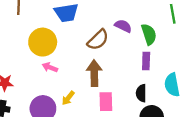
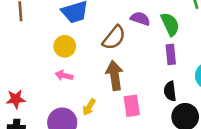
yellow circle: (43, 42) -> (65, 46), moved, size x0.7

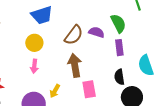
purple semicircle: (140, 19) -> (97, 32), moved
pink arrow: (64, 75) -> (34, 66), turned -96

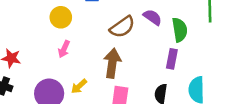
purple semicircle: (97, 32) -> (152, 17), moved
yellow circle: (34, 43) -> (61, 17), moved

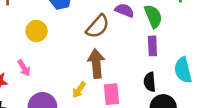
pink arrow: (64, 49) -> (24, 68), moved, turned -42
yellow arrow: (79, 86) -> (79, 90), moved

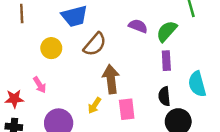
green semicircle: (153, 16) -> (167, 31), turned -115
brown semicircle: (98, 26) -> (95, 44), moved

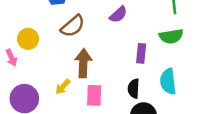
purple semicircle: (138, 26) -> (118, 15), turned 108
green semicircle: (167, 31) -> (171, 36), moved, turned -150
yellow circle: (51, 48) -> (28, 39), moved

